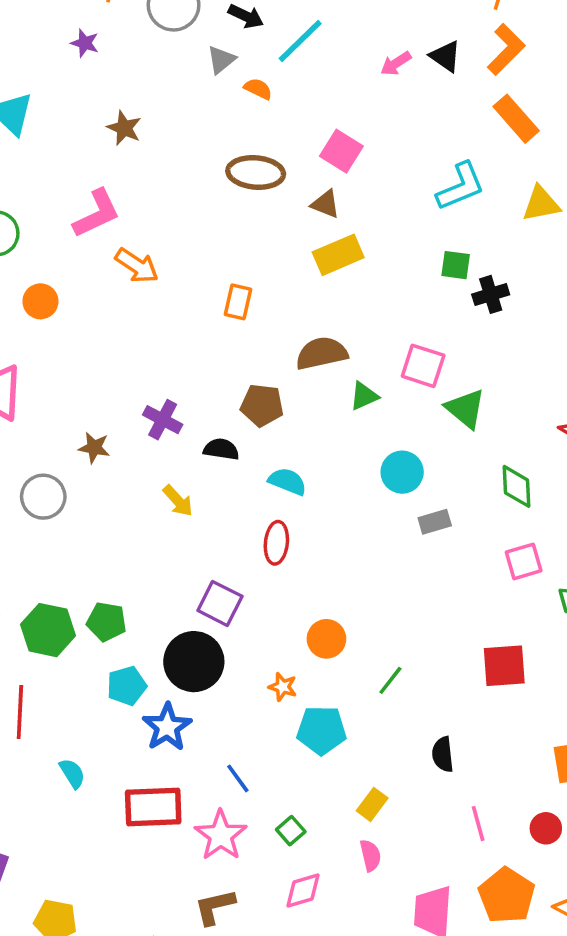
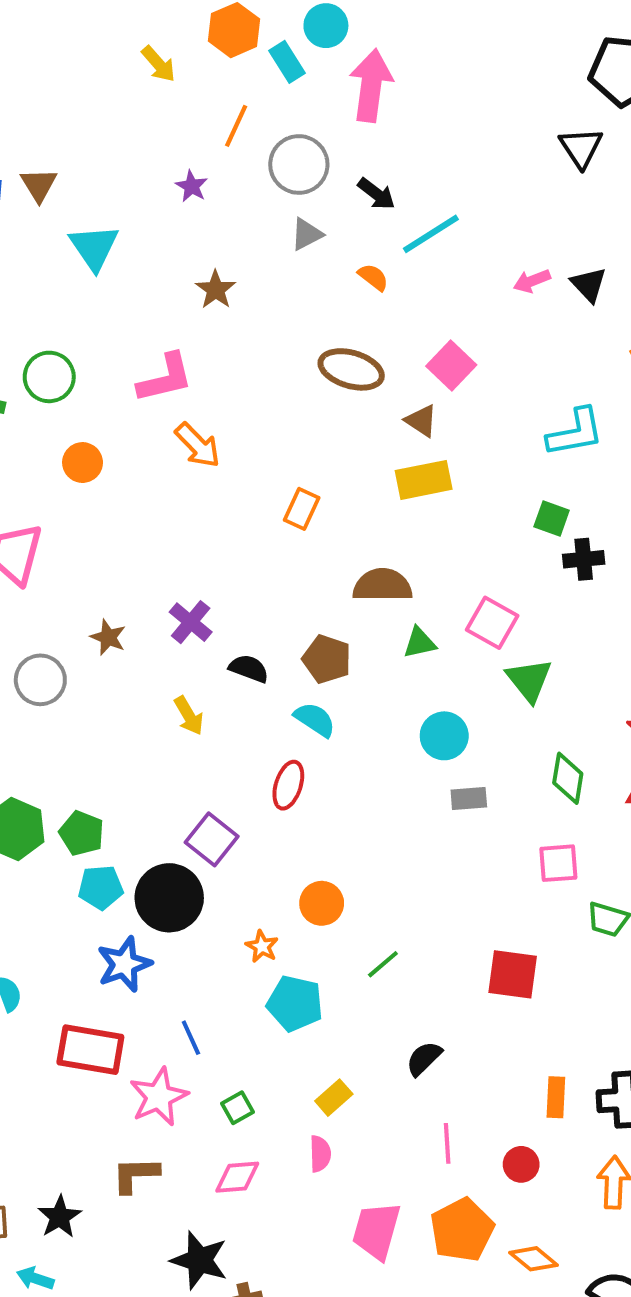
gray triangle: (221, 60) -> (307, 234), moved
brown pentagon: (262, 405) -> (327, 659), moved
cyan pentagon: (127, 686) -> (101, 887), moved
black semicircle: (443, 754) -> (424, 1058), turned 40

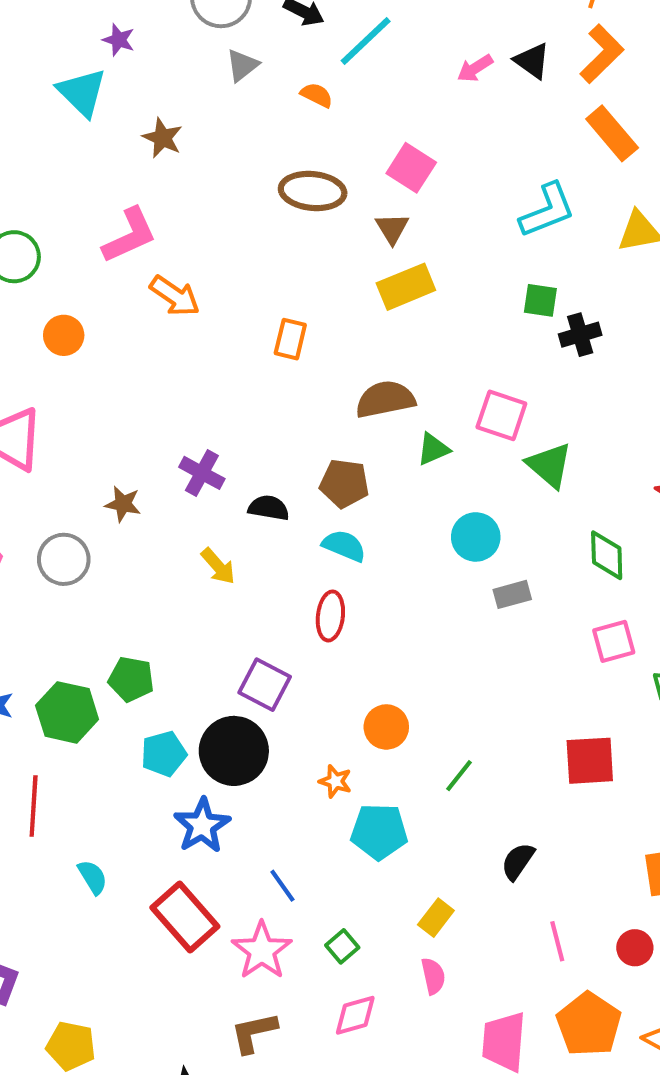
cyan triangle: (94, 247) -> (82, 92), moved
brown triangle: (421, 421) -> (392, 228), turned 36
green pentagon: (82, 833) -> (131, 679), moved
red rectangle: (90, 1050) -> (185, 917), turned 50

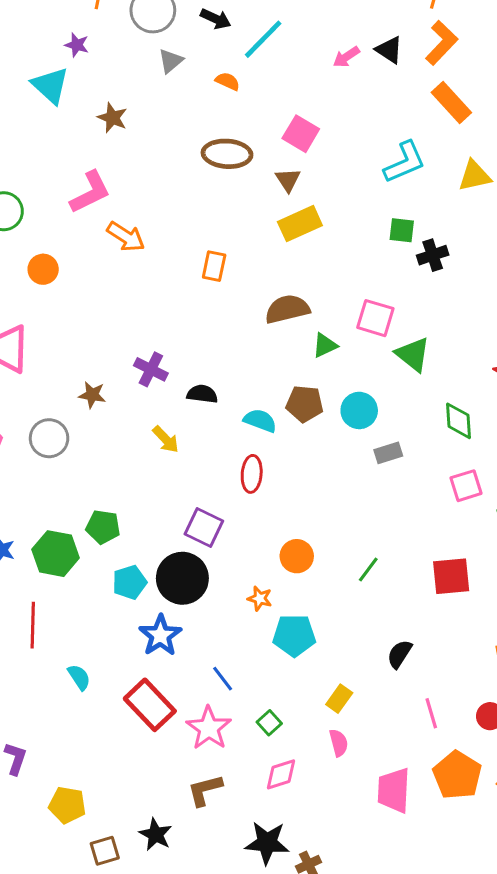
brown pentagon: (344, 483) -> (305, 404), moved
green line: (459, 776) -> (368, 570), moved

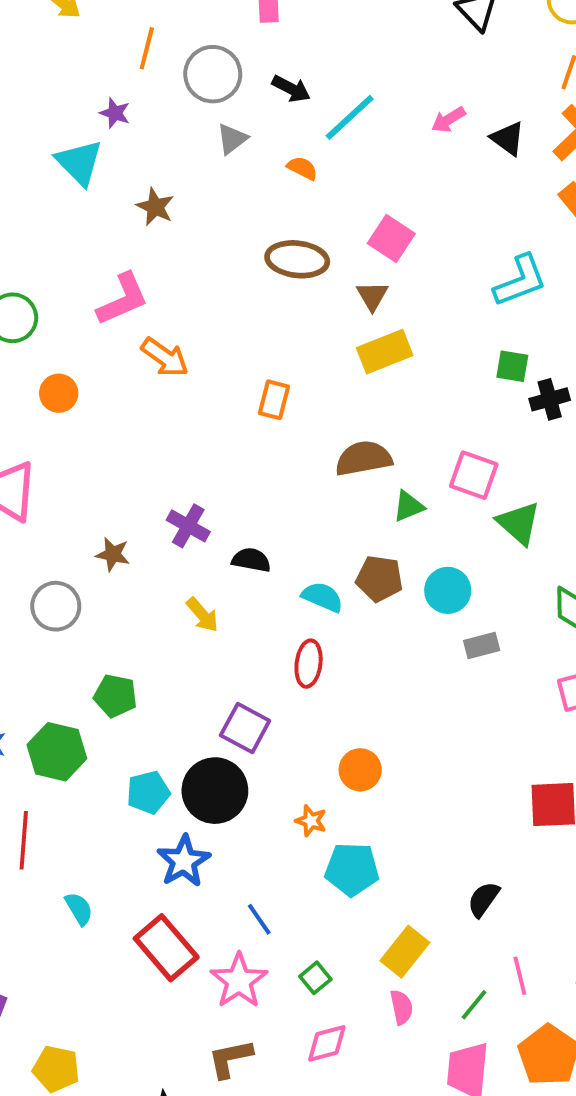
pink arrow: (346, 57) -> (448, 120), moved
green pentagon: (103, 527) -> (115, 696), moved
green line: (368, 570) -> (474, 1005), moved
yellow rectangle: (339, 699) -> (405, 952), size x1.4

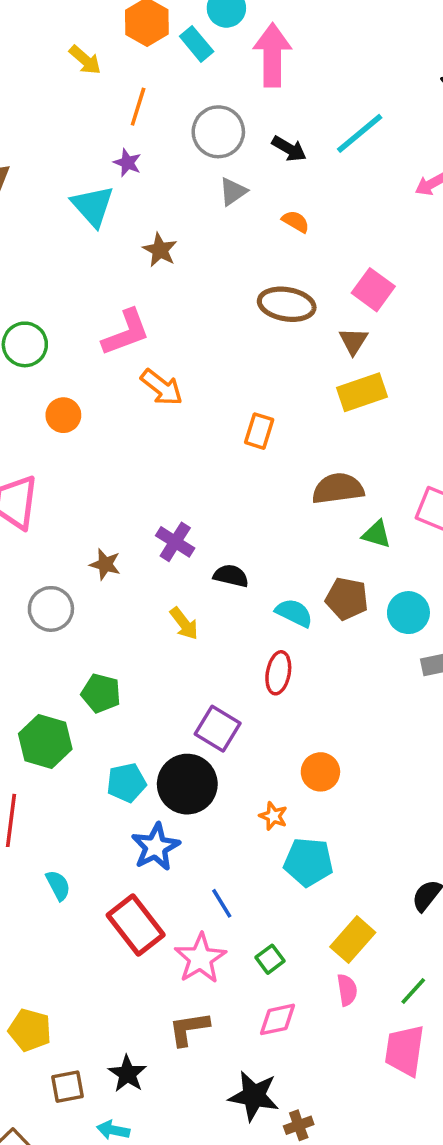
orange line: (147, 48) -> (138, 107), moved
cyan line: (350, 117) -> (360, 133), moved
green triangle: (408, 506) -> (377, 534), turned 36

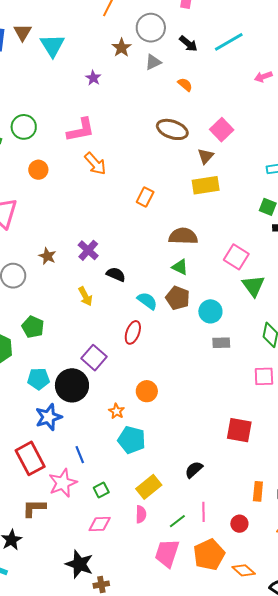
purple star: (127, 163) -> (93, 78), moved
cyan triangle: (93, 206) -> (52, 45), moved
brown star: (160, 250) -> (122, 48), moved
green triangle: (377, 534) -> (180, 267), moved
brown L-shape: (189, 1029) -> (34, 508), moved

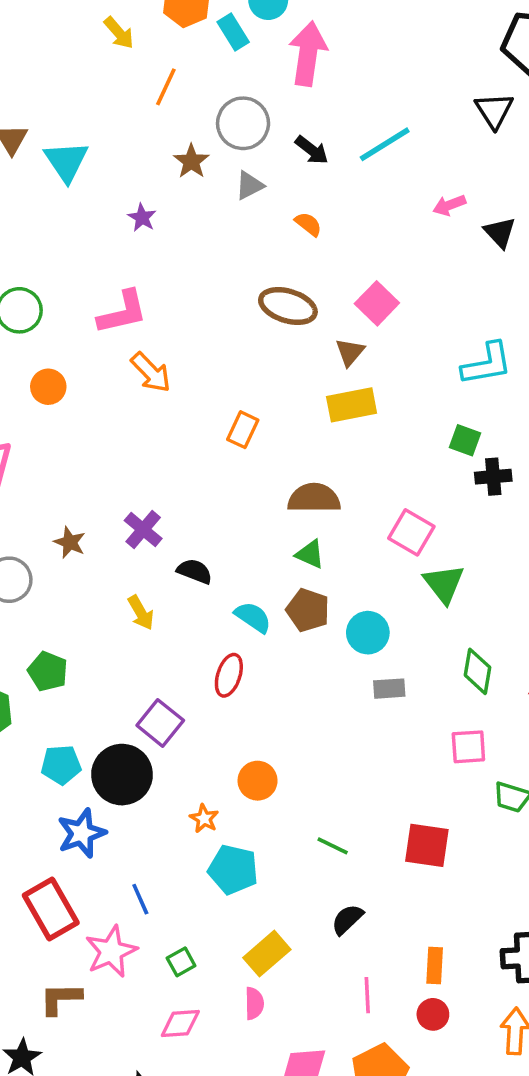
orange rectangle: (258, 491) -> (435, 966), moved
green line: (177, 521) -> (333, 846), moved, turned 66

